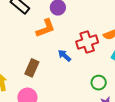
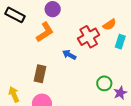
green circle: (99, 83) -> (104, 83), moved

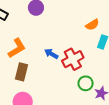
orange L-shape: (45, 32) -> (17, 48), moved
red cross: (89, 37) -> (73, 59), moved

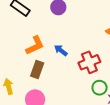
blue arrow: (51, 54) -> (61, 50), moved

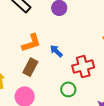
green circle: (100, 88) -> (68, 89), moved

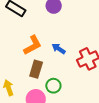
green circle: (68, 89) -> (53, 86), moved

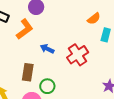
orange L-shape: (33, 45) -> (25, 29), moved

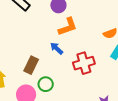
orange L-shape: (25, 29) -> (68, 27), moved

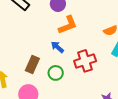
green circle: (46, 84) -> (56, 73), moved

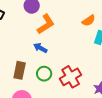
red cross: (85, 61) -> (71, 77), moved

